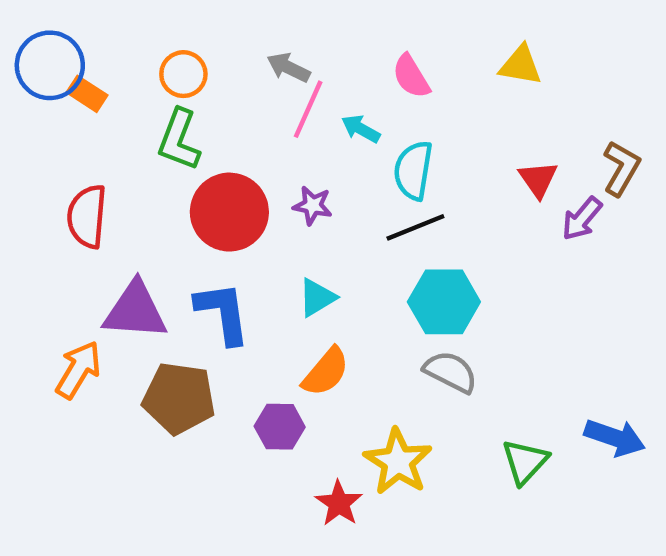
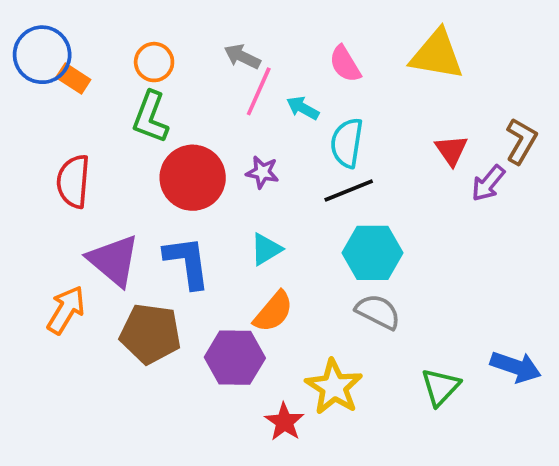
yellow triangle: (521, 65) -> (437, 55), size x1.5
purple triangle: (135, 311) -> (114, 260), turned 36
purple hexagon: (280, 427) -> (235, 358), size x1.4

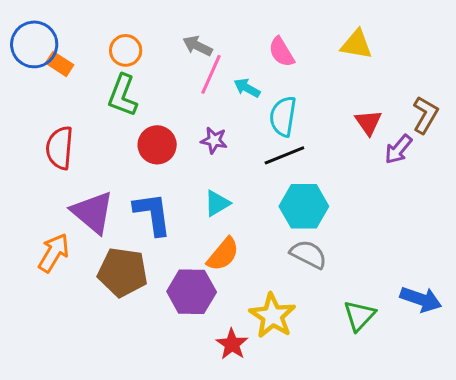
yellow triangle: (437, 55) -> (356, 44), size x0.7
red circle: (193, 178) -> (157, 145), size x0.7

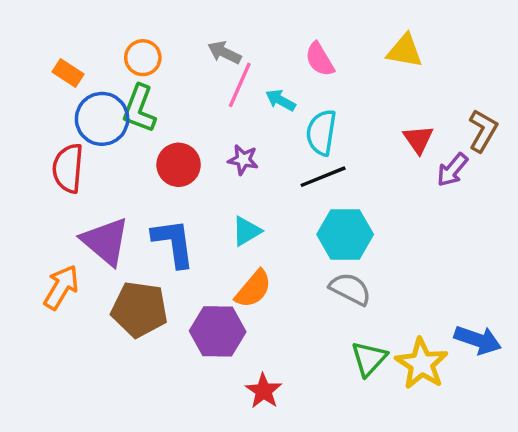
blue circle: (34, 44) -> (102, 119), moved
yellow star: (272, 316) -> (422, 364), moved
green triangle: (359, 316) -> (369, 359), moved

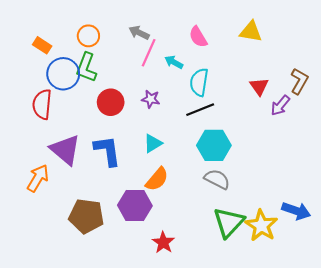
brown pentagon: (139, 309) -> (86, 216), moved
green triangle: (369, 359) -> (229, 222), size x1.4

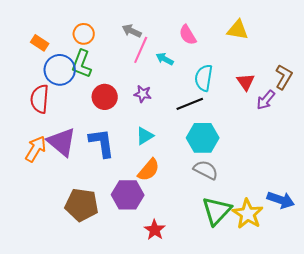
cyan semicircle: (199, 82) -> (204, 78), moved
orange arrow: (38, 178) -> (36, 149), moved

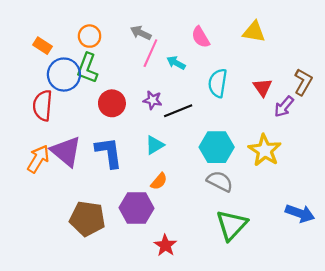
black line: (190, 104) -> (178, 111), moved
orange semicircle: (149, 170) -> (159, 181), size x0.7
yellow star: (248, 214) -> (265, 150), moved

